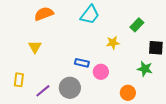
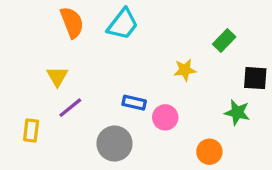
orange semicircle: (44, 14) -> (72, 22), turned 90
cyan trapezoid: (90, 15) -> (123, 24), moved
purple line: (43, 91) -> (70, 108), moved

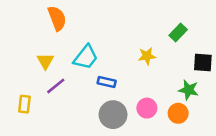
cyan trapezoid: (123, 24) -> (86, 57), moved
pink circle: (165, 117) -> (147, 108), moved
gray circle: (115, 144) -> (113, 115), moved
orange circle: (209, 152) -> (178, 113), moved

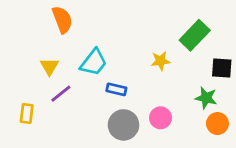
green rectangle: (178, 33) -> (195, 35), size x1.5
orange circle: (178, 113) -> (217, 124), moved

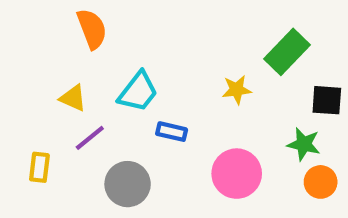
yellow triangle: (49, 67) -> (73, 98), turned -36
pink circle: (161, 118) -> (237, 174), size x1.5
gray circle: (123, 125) -> (128, 184), moved

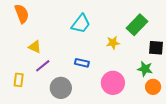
orange semicircle: (92, 29) -> (22, 14), moved
cyan trapezoid: (138, 92) -> (81, 24), moved

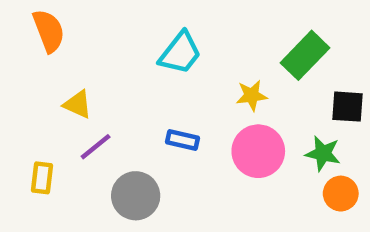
pink circle: (113, 83) -> (258, 151), moved

